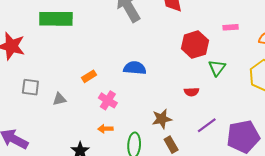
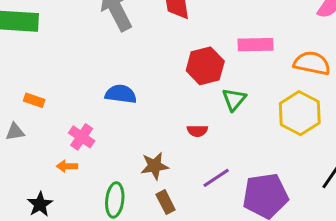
pink rectangle: (231, 27) -> (255, 45), size x1.6
orange rectangle: (89, 76) -> (34, 100), moved, turned 48
orange arrow: (105, 129) -> (67, 166), moved

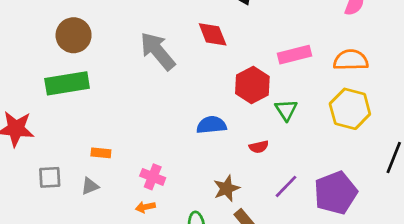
blue semicircle: (121, 94) -> (211, 125), moved

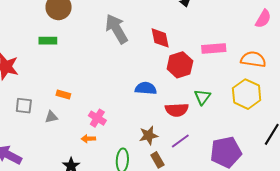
red diamond: (213, 34) -> (160, 38), moved
green rectangle: (67, 83) -> (48, 41), size x0.6
green triangle: (286, 110) -> (202, 97), moved
red semicircle: (259, 147) -> (177, 110), size x1.6
purple line: (286, 186) -> (180, 141), moved

